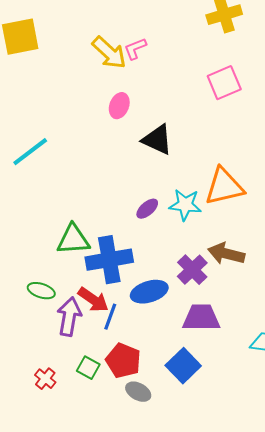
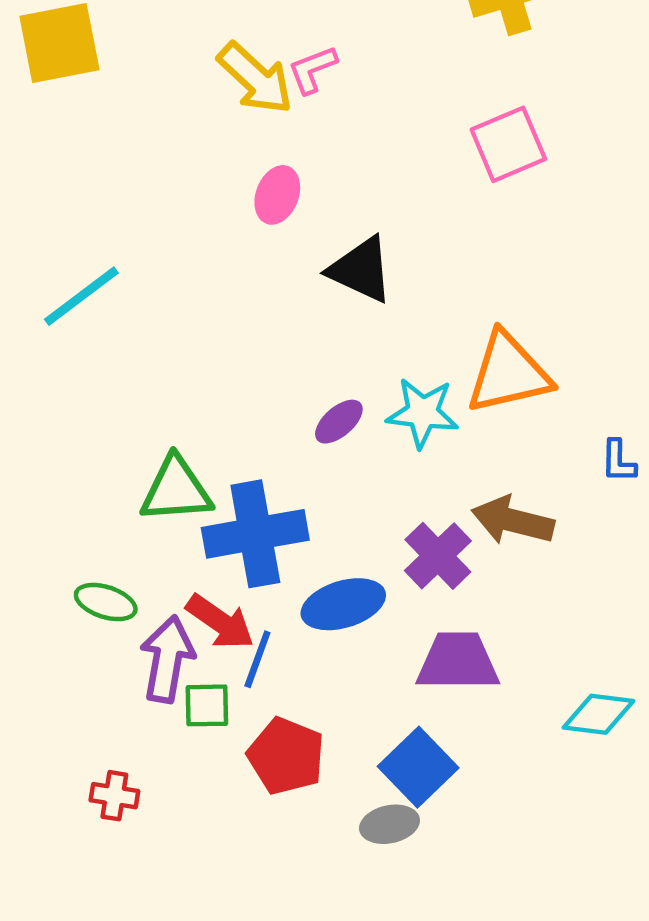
green square: (88, 368) -> (207, 705), moved, turned -30
red cross: (45, 379) -> (114, 796), turned -30
gray ellipse: (138, 392) -> (390, 824), moved, turned -40

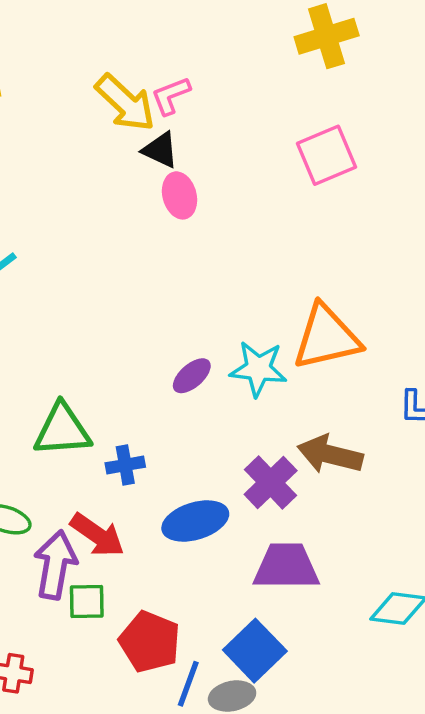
pink ellipse: (277, 195) -> (180, 195), moved, turned -36
black triangle: (361, 270) -> (160, 150), moved, size x0.7
blue cross: (255, 534) -> (125, 465), size x0.5
blue line: (257, 659) -> (188, 684), moved

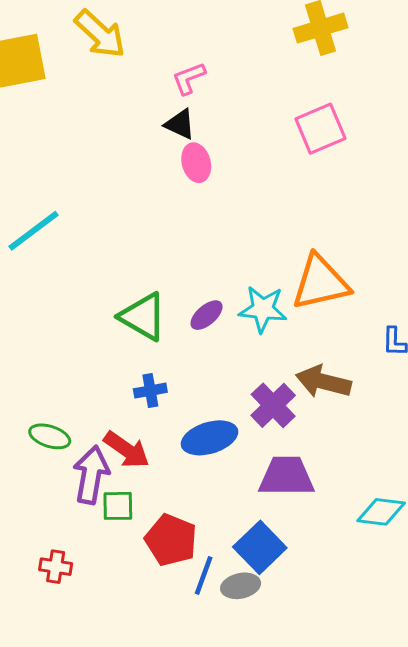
yellow arrow: (125, 103) -> (100, 34), moved
green triangle: (62, 430) -> (143, 317), moved, turned 34

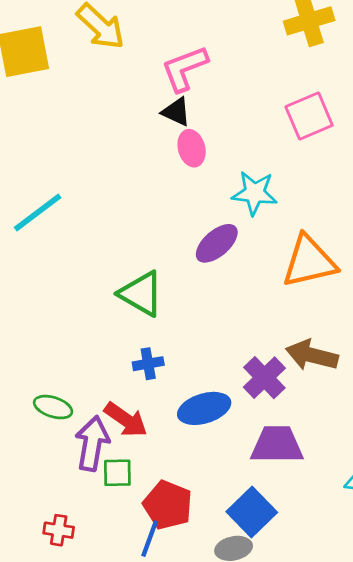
pink L-shape: (189, 78) -> (185, 68), size x1.5
cyan star: (263, 309) -> (255, 193), moved
purple ellipse: (207, 315) -> (217, 243), moved, size x1.4
blue line: (204, 575) -> (150, 539), moved

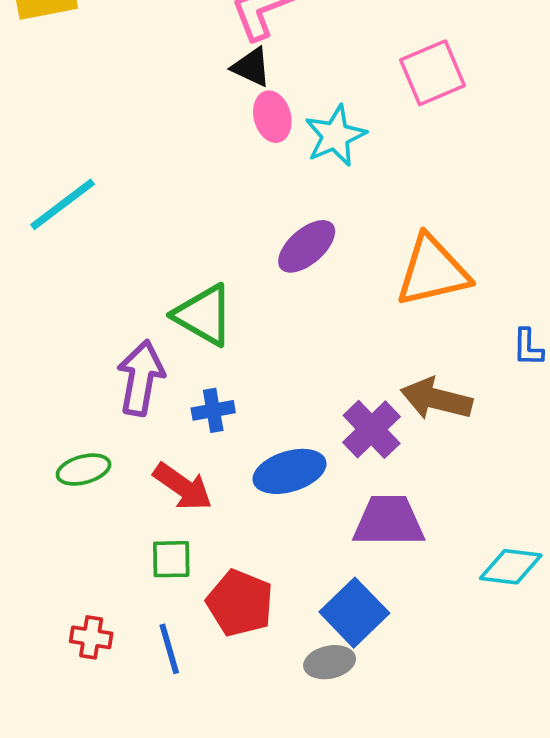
cyan star: (255, 193) -> (335, 136), moved, turned -30
green ellipse: (53, 407) -> (84, 470), turned -33
purple arrow: (92, 443) -> (141, 378), moved
blue line: (150, 539) -> (169, 649), moved, turned -36

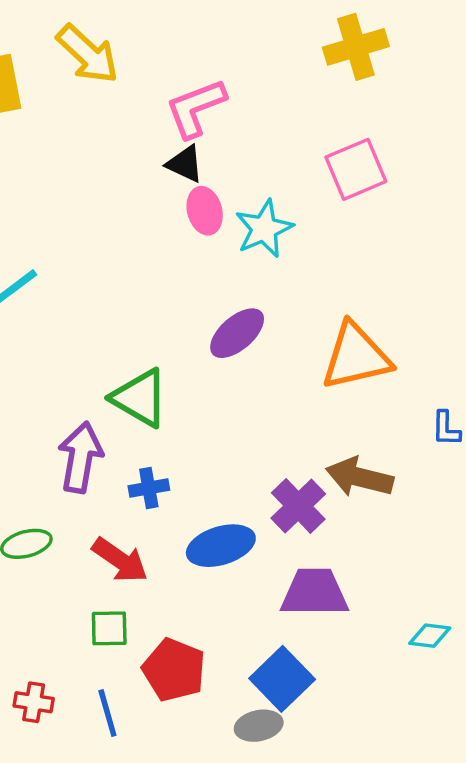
cyan diamond: (511, 567) -> (430, 636), size x0.7

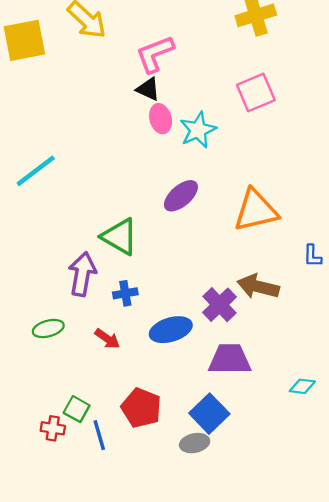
red arrow: (120, 560) -> (107, 339), size x0.7
green square: (109, 628) -> (77, 409), moved, turned 30

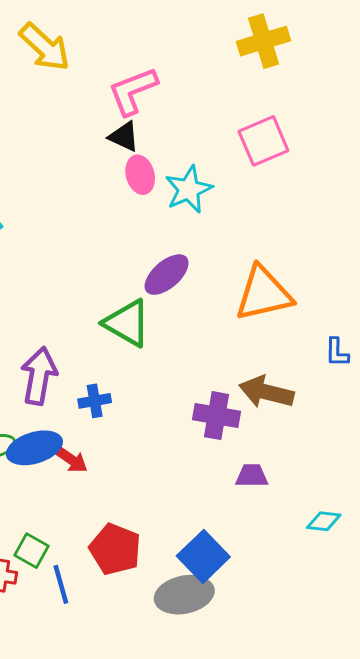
green triangle: (120, 237) -> (127, 323), moved
purple cross: (220, 305) -> (217, 416), turned -36
blue ellipse: (171, 330) -> (34, 448), moved
purple trapezoid: (230, 359) -> (252, 476), moved, size x0.6
gray ellipse: (195, 443) -> (184, 595), size x1.5

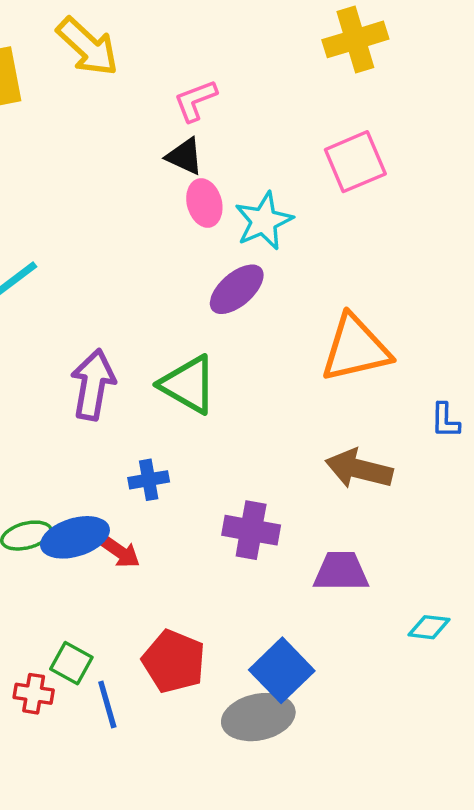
pink L-shape: (133, 91) -> (195, 101), size x0.7
purple ellipse: (167, 275) -> (237, 289), moved
purple arrow: (39, 376) -> (93, 385), moved
purple cross: (217, 416) -> (251, 530), moved
purple trapezoid: (252, 476) -> (341, 571), size x1.4

